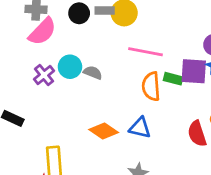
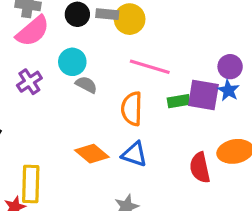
cyan circle: (70, 67) -> (72, 62), moved
green rectangle: (173, 79) -> (179, 101), turned -30
orange semicircle: (151, 86) -> (132, 109), moved

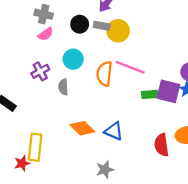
pink semicircle: (33, 31) -> (46, 34), size x0.6
gray semicircle: (86, 85) -> (63, 87), moved, turned -126
orange semicircle: (132, 109) -> (104, 74), moved

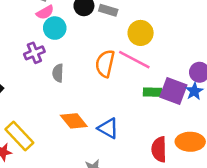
yellow circle: (118, 31) -> (141, 33), moved
cyan circle: (73, 59) -> (55, 28), moved
yellow rectangle: (35, 147) -> (19, 136), turned -56

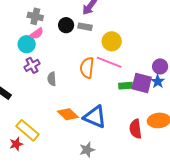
cyan circle: (55, 28) -> (27, 44), moved
blue triangle: (108, 128) -> (95, 117), size x1.4

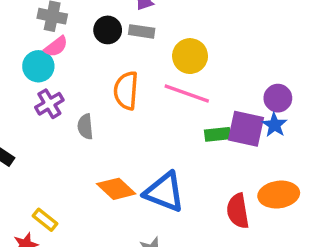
orange semicircle: (87, 68) -> (126, 91), moved
yellow rectangle: (27, 130) -> (45, 220), size x0.6

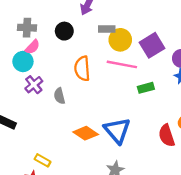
gray rectangle: (142, 31) -> (107, 29), moved
purple square: (246, 129) -> (152, 45), moved, turned -35
blue triangle: (164, 192) -> (117, 130), turned 36

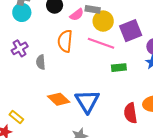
pink semicircle: (32, 47) -> (77, 15), moved
cyan circle: (23, 62) -> (22, 12), moved

